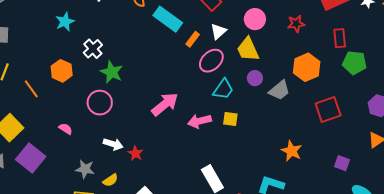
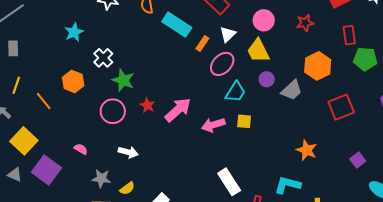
pink semicircle: (66, 129) -> (81, 149), moved
red star: (136, 153) -> (147, 105), moved
purple square: (342, 163) -> (358, 160), turned 35

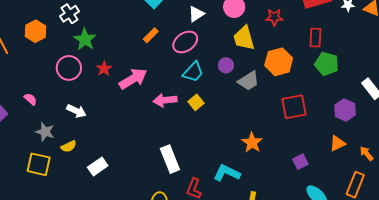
orange rectangle: (202, 44) -> (151, 35), moved
yellow trapezoid: (258, 51) -> (244, 38), moved
yellow square: (244, 121) -> (196, 102), turned 35

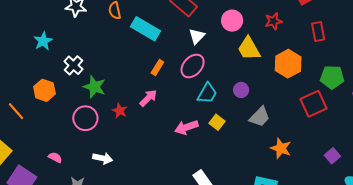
green pentagon: (327, 64) -> (332, 77), moved
purple circle: (226, 65) -> (241, 90), moved
pink arrow: (133, 79) -> (148, 98), moved, size x0.7
gray trapezoid: (249, 81) -> (260, 117), moved

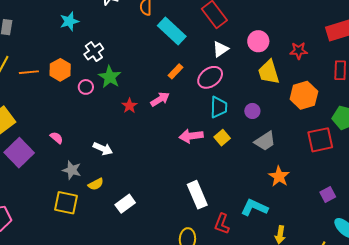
cyan trapezoid: (207, 93) -> (219, 107), turned -40
orange line: (16, 111) -> (29, 72), moved, turned -66
pink circle: (85, 118) -> (86, 87), moved, size x0.6

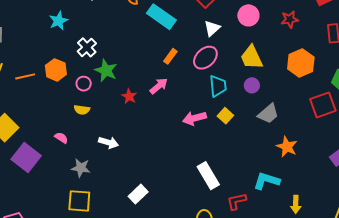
yellow trapezoid: (269, 72) -> (252, 57), moved
yellow semicircle: (96, 184) -> (82, 110), moved, turned 42
red L-shape: (222, 224) -> (237, 201), turned 65

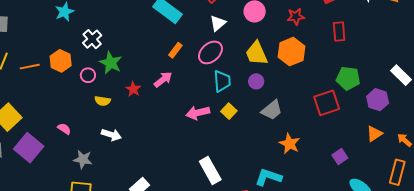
orange hexagon: (301, 63) -> (291, 52), moved
yellow semicircle: (82, 110) -> (103, 101), moved

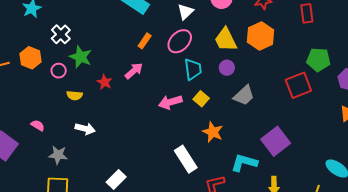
orange star: (290, 144) -> (213, 132), moved
purple square: (340, 157) -> (276, 141), moved, size x1.8

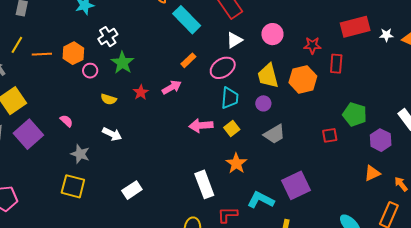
red rectangle: (307, 13) -> (336, 64), moved
pink circle: (59, 71) -> (90, 71), moved
red square: (298, 85) -> (330, 135), size x0.6

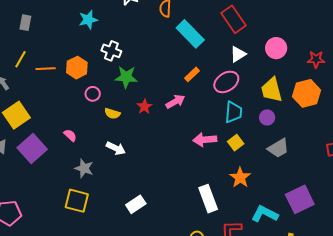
white cross: (108, 37) -> (111, 51), turned -36
green star: (122, 63) -> (126, 77), turned -30
pink circle: (90, 71) -> (93, 94), moved

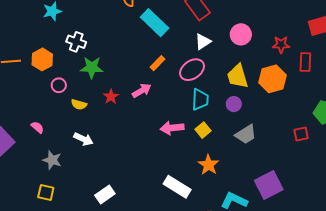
white rectangle: (208, 199) -> (177, 187), turned -36
yellow square: (77, 201) -> (46, 193), size x0.7

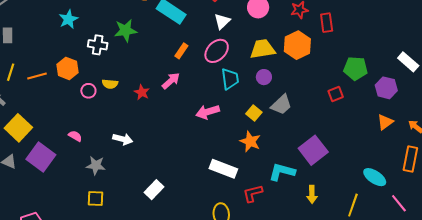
green star: (92, 68) -> (126, 30), moved
yellow trapezoid: (238, 76) -> (263, 49), turned 108
yellow semicircle: (79, 104) -> (110, 84), moved
yellow square: (203, 130) -> (254, 113), moved

